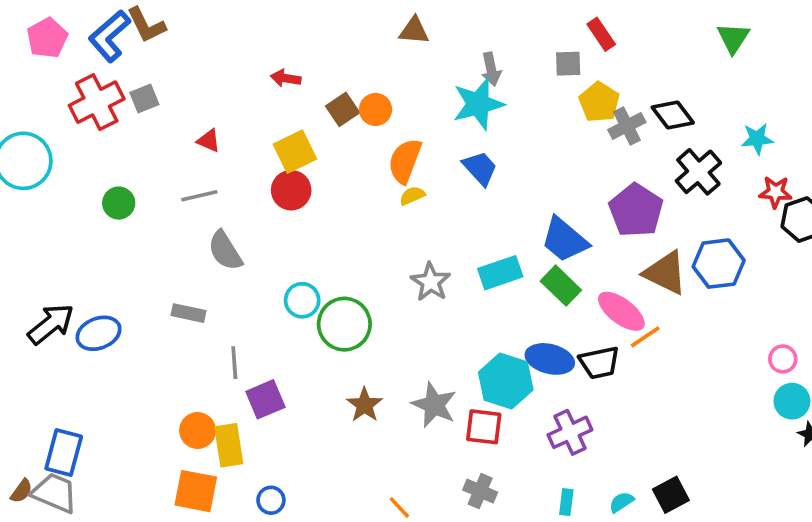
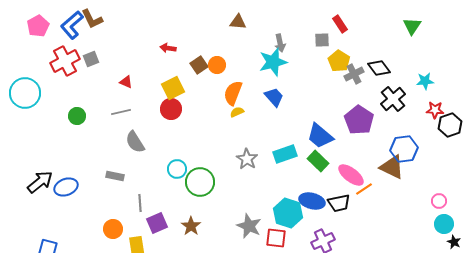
brown triangle: (665, 273) -> (392, 167), moved
brown star: (365, 405) -> (191, 226), moved
orange circle: (198, 431) -> (113, 229), moved

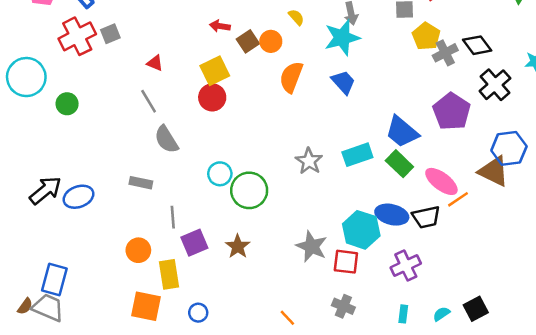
red arrow: (168, 48) -> (220, 26), moved
gray line: (121, 112) -> (149, 101), turned 72
yellow semicircle: (237, 112) -> (296, 17), moved, turned 72
green circle: (77, 116) -> (67, 104), moved

